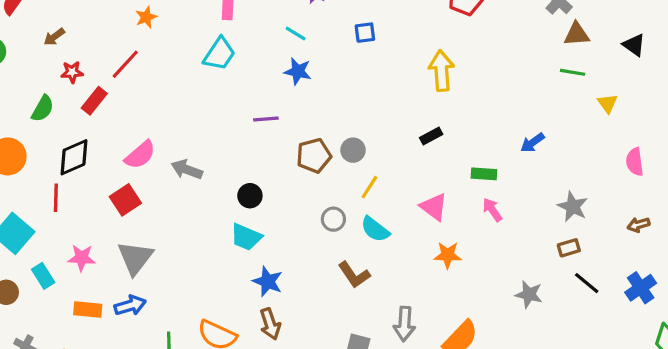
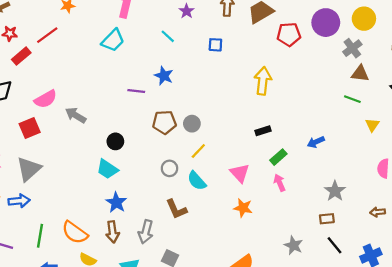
blue star: (298, 71) -> (164, 76), moved
black rectangle: (431, 136) -> (263, 131), moved
green rectangle: (484, 174) -> (278, 157), turned -56
gray arrow: (404, 324) -> (146, 232), moved

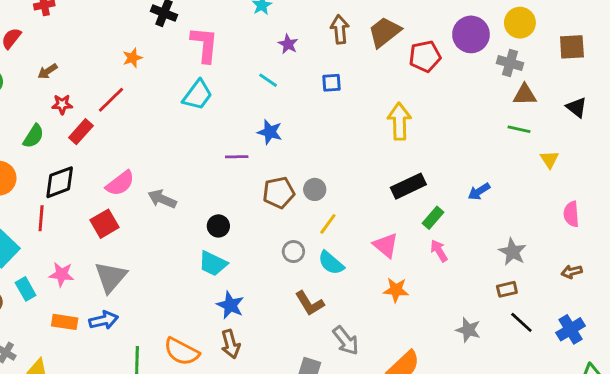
gray cross: (352, 48) -> (510, 63), turned -30
black rectangle: (263, 131) -> (408, 186), size x1.6
gray arrow: (146, 232) -> (346, 341), moved, turned -45

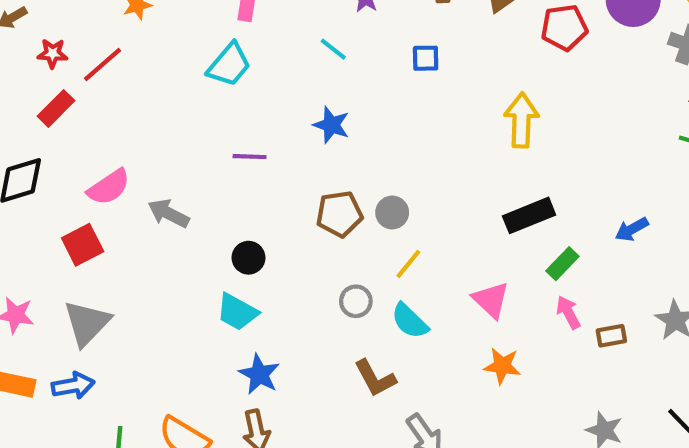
red star: (62, 104) -> (53, 53), moved
purple line: (237, 157) -> (250, 157), moved
brown rectangle: (507, 289) -> (611, 336), moved

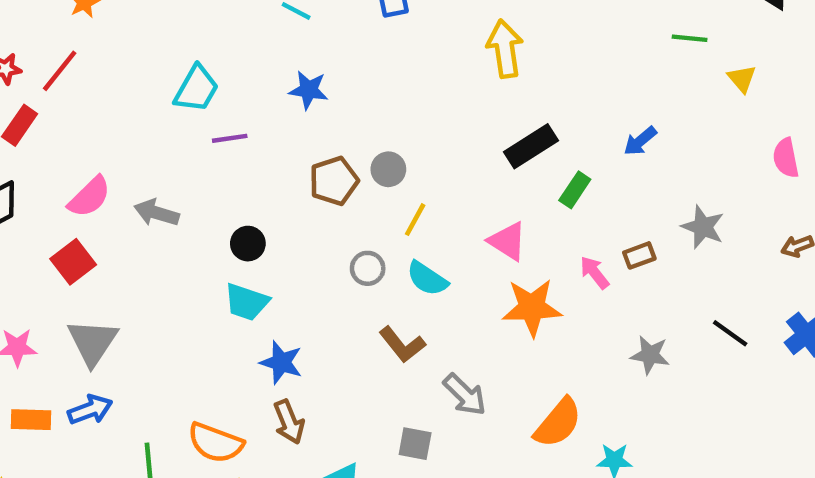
cyan trapezoid: (229, 65) -> (196, 89), moved
pink arrow: (568, 312) -> (594, 272), moved
orange star: (502, 366) -> (532, 307), size x1.5

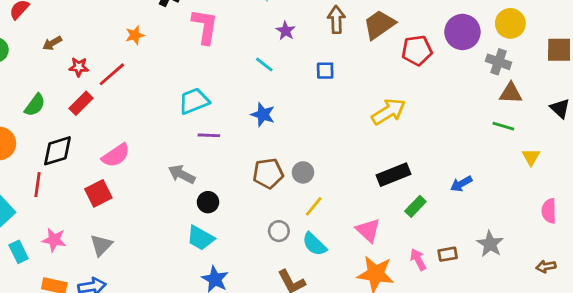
yellow arrow: (505, 49) -> (388, 112), turned 56
cyan trapezoid: (196, 89) -> (194, 101), turned -152
gray arrow: (156, 213) -> (182, 174), moved
gray triangle: (93, 342) -> (101, 245), size x0.7

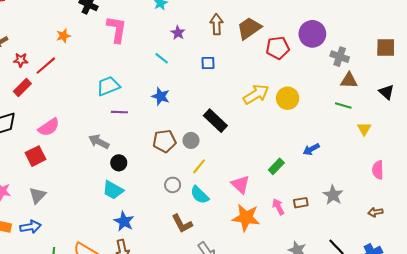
yellow circle: (510, 23) -> (288, 98), moved
black rectangle: (393, 175) -> (215, 121), moved, turned 65

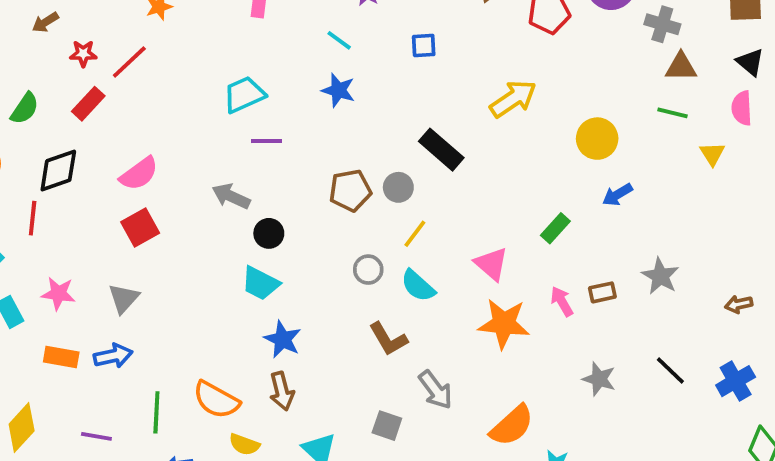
black triangle: (386, 92) -> (750, 62), moved
blue star: (161, 96) -> (338, 90), moved
yellow circle: (288, 98) -> (597, 139), moved
red square: (35, 156) -> (140, 228), moved
pink semicircle: (378, 170) -> (742, 108), moved

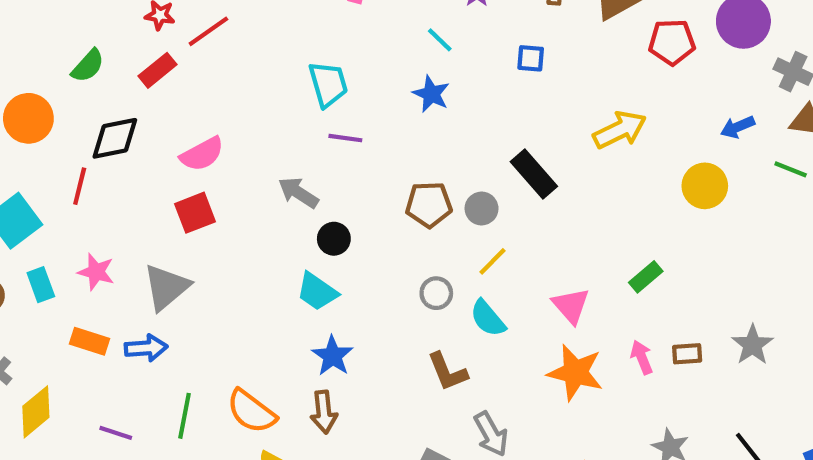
cyan trapezoid: (244, 95) -> (328, 84), turned 90
blue arrow: (617, 195) -> (738, 127), moved
gray triangle: (124, 298) -> (166, 287), size x1.4

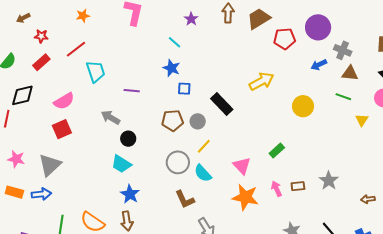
red line: (208, 31) -> (76, 49), moved
blue square: (531, 58) -> (184, 89), moved
cyan trapezoid: (328, 84) -> (96, 71), moved
blue arrow: (738, 127) -> (319, 65), moved
gray circle: (436, 293) -> (178, 162), size x1.5

